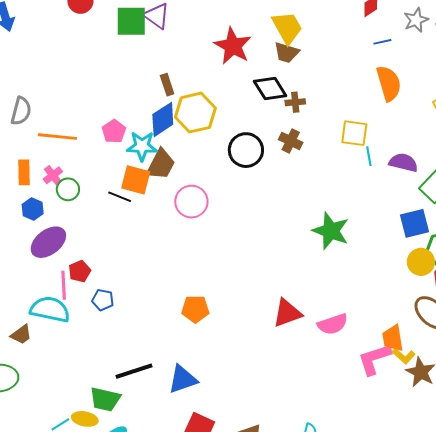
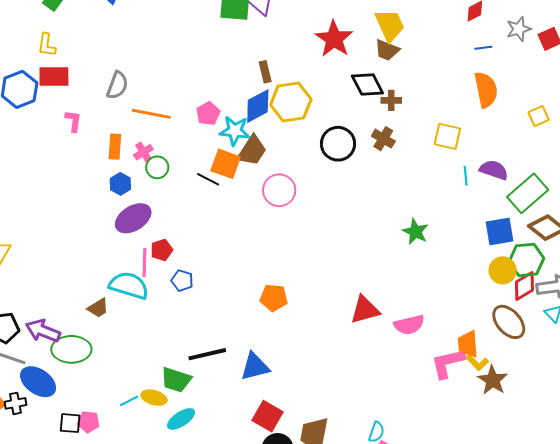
cyan line: (369, 156) -> (466, 176), moved
green star: (331, 231) -> (415, 232), size x0.7

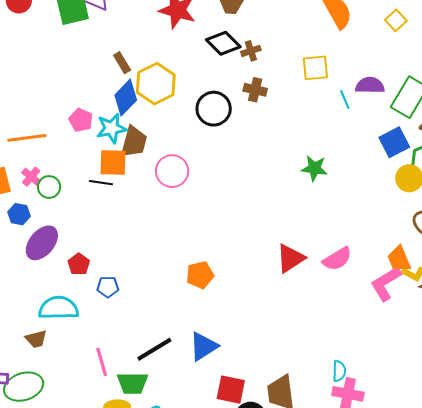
pink line: (145, 263) -> (102, 362), moved
brown trapezoid: (98, 308) -> (36, 339), turned 35

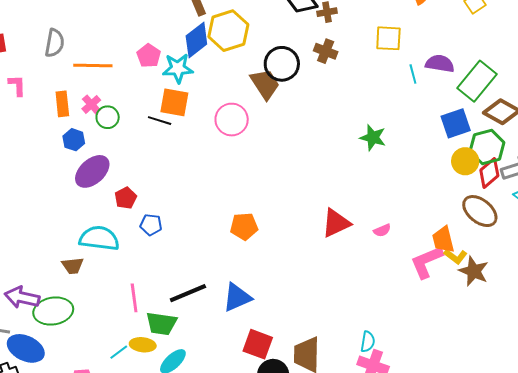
brown trapezoid: (134, 142) -> (265, 84), moved, turned -56
pink semicircle: (337, 259) -> (382, 230), size x0.6

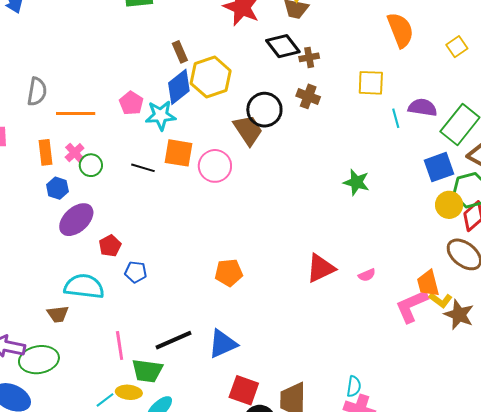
orange square: (174, 102) -> (179, 153), moved

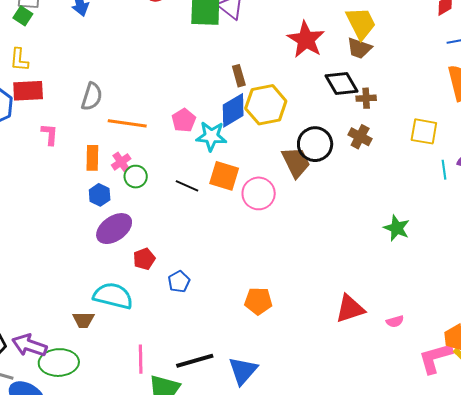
blue pentagon: (136, 272) -> (179, 282), moved, turned 30
blue triangle: (223, 344) -> (243, 371), turned -32

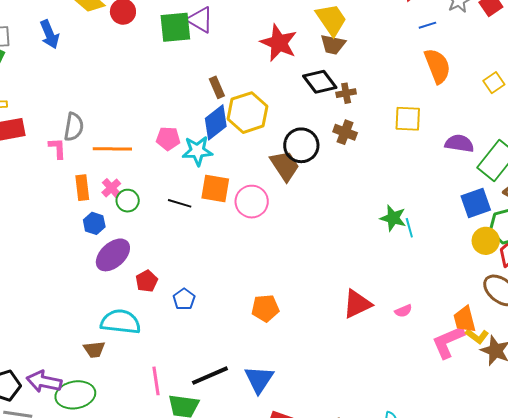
pink pentagon: (184, 120) -> (168, 139), turned -30
pink L-shape: (50, 134) -> (57, 148), moved
cyan line: (444, 170) -> (409, 228), moved

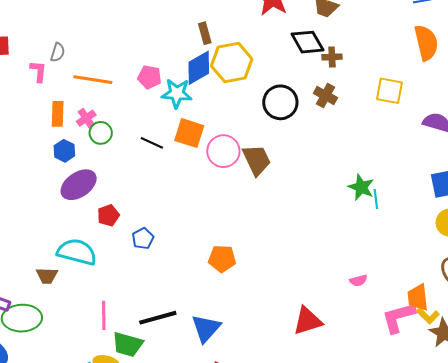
gray semicircle: (74, 127) -> (58, 52), size x0.7
brown trapezoid: (285, 166) -> (257, 160), moved
red triangle: (357, 304) -> (307, 321), moved

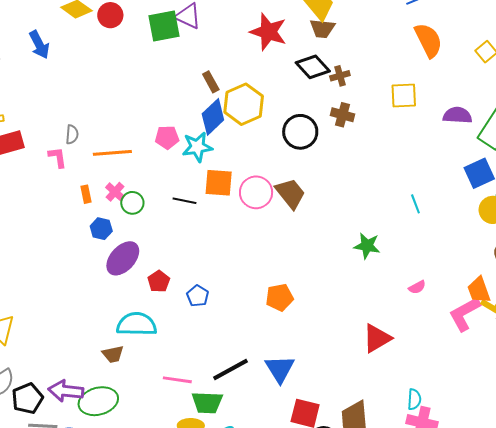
orange rectangle: (58, 114) -> (86, 194), size x0.7
green star: (361, 187) -> (367, 246), moved
pink line: (104, 315) -> (177, 380), turned -68

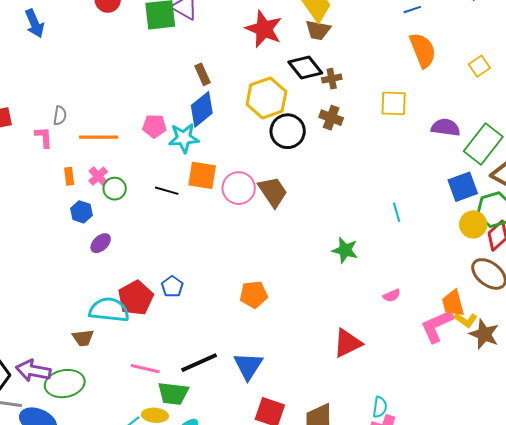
yellow hexagon: (244, 104) -> (266, 98), moved
purple ellipse: (123, 258) -> (101, 243), size x0.6
red pentagon: (159, 281) -> (136, 298), moved, size x1.6

